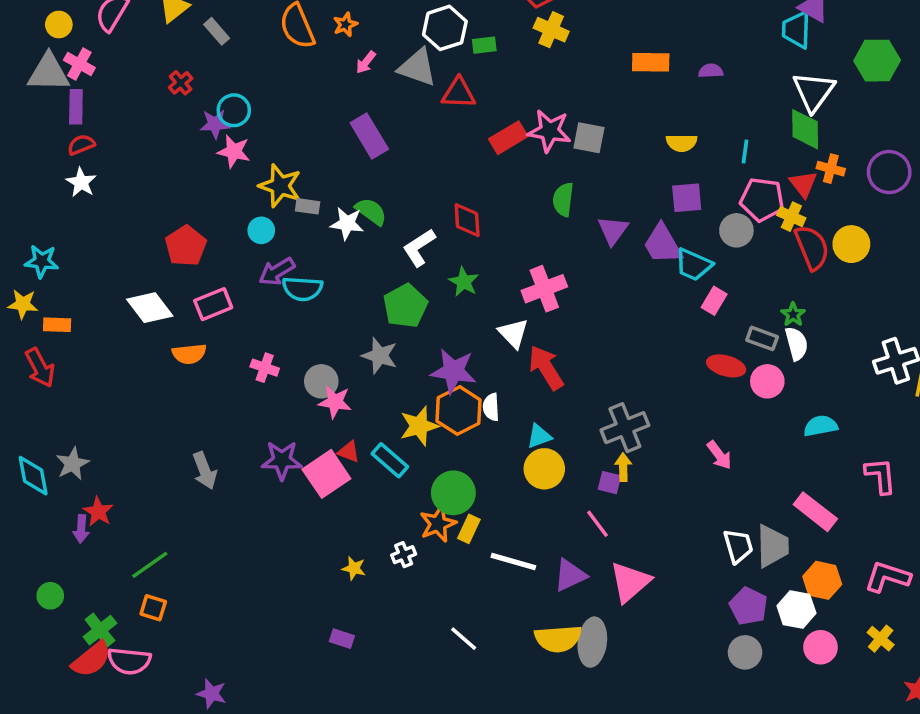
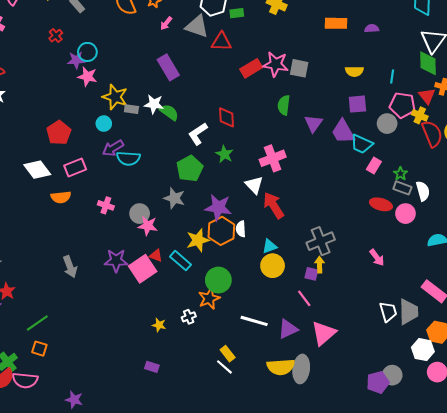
white star: (347, 223) -> (154, 104), moved
green star: (793, 314) -> (400, 174), moved
yellow rectangle: (469, 529) -> (228, 354), moved, turned -63
purple pentagon: (748, 606) -> (378, 382), moved, turned 30

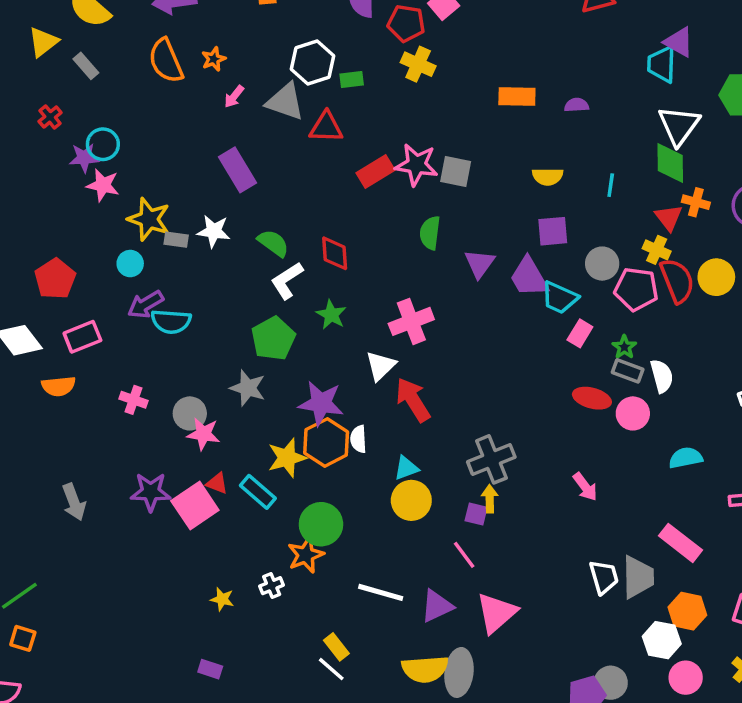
pink pentagon: (402, 105) -> (636, 289), moved
green semicircle: (169, 112) -> (273, 243), moved
white triangle: (254, 185) -> (381, 366), turned 30

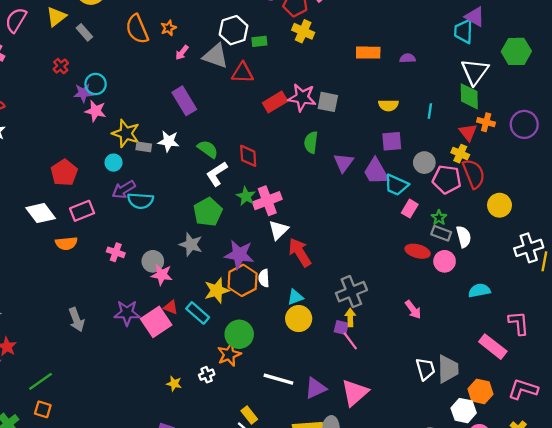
yellow circle: (716, 277) -> (500, 205), moved
pink cross: (411, 321) -> (267, 201), moved
pink rectangle: (681, 543) -> (493, 347), moved
pink line: (464, 555) -> (350, 341), moved

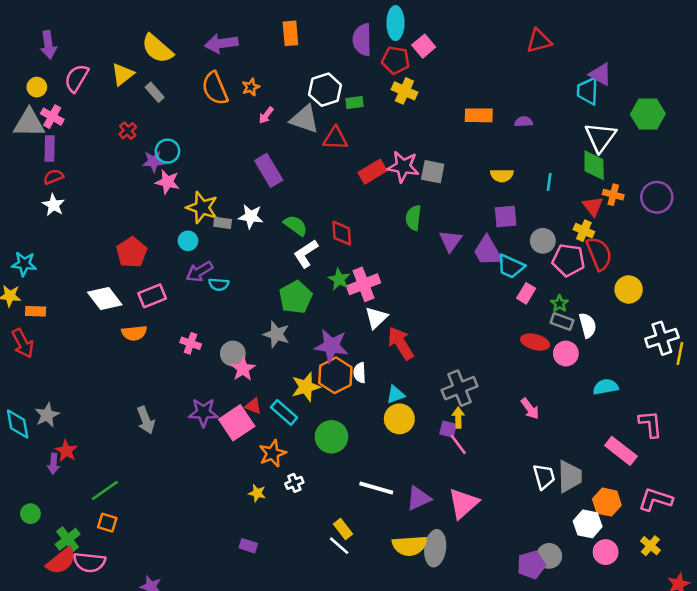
cyan semicircle: (140, 201) -> (219, 284), size x0.7
pink star: (162, 275) -> (243, 369), turned 30
orange star: (229, 354) -> (273, 453), moved

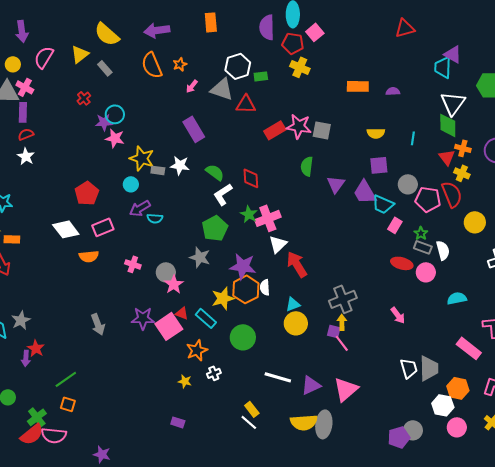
yellow cross: (584, 231) -> (462, 173), moved

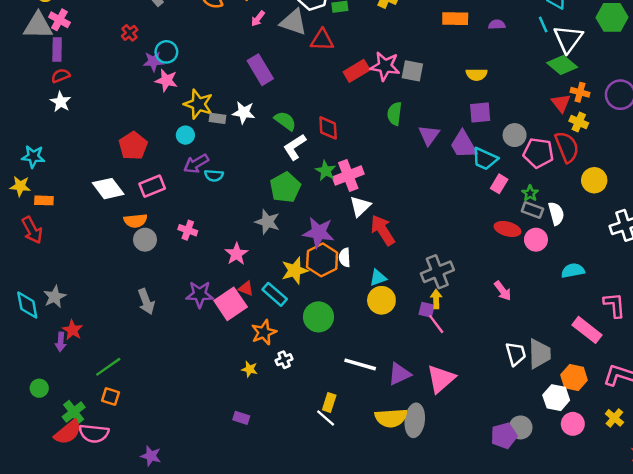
green diamond: (448, 125) -> (562, 65), turned -50
cyan line: (413, 138) -> (543, 25), moved, turned -32
gray circle: (166, 272) -> (145, 240), moved
yellow rectangle: (252, 409) -> (329, 402), turned 56

